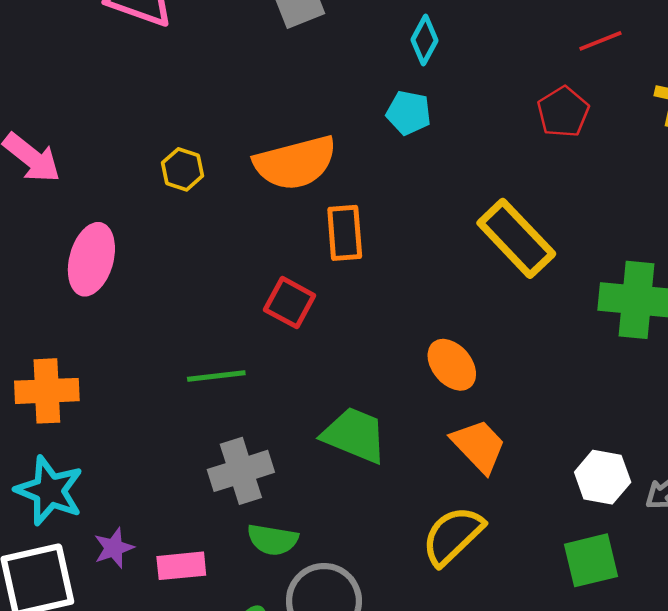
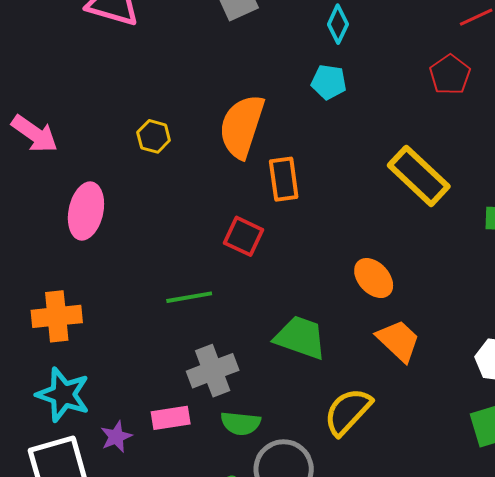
orange semicircle: (295, 163) -> (242, 126), turned 126
yellow semicircle: (453, 536) -> (348, 412), moved
pink rectangle: (181, 566) -> (171, 418), moved

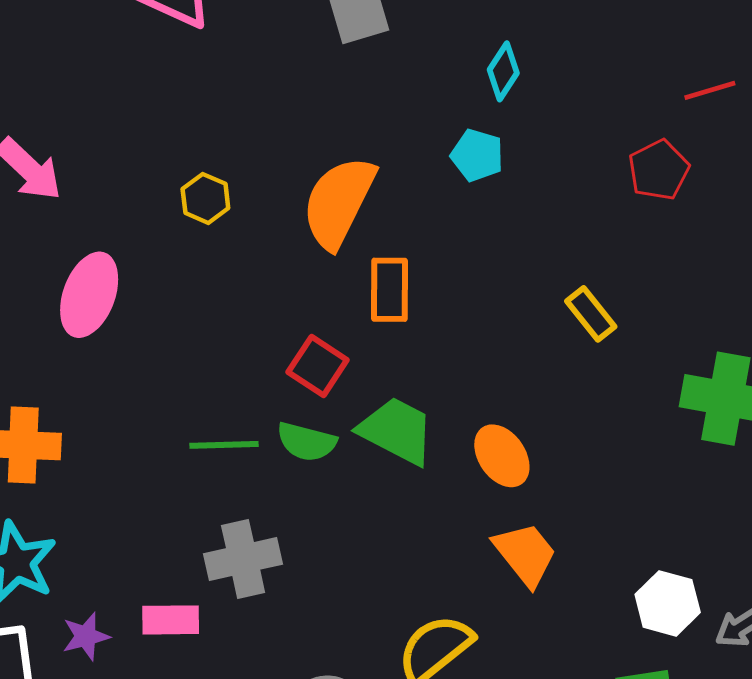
yellow rectangle: (419, 176) -> (591, 314), size x0.6
green trapezoid: (300, 338) -> (397, 431), moved
green semicircle: (241, 423) -> (307, 442), moved

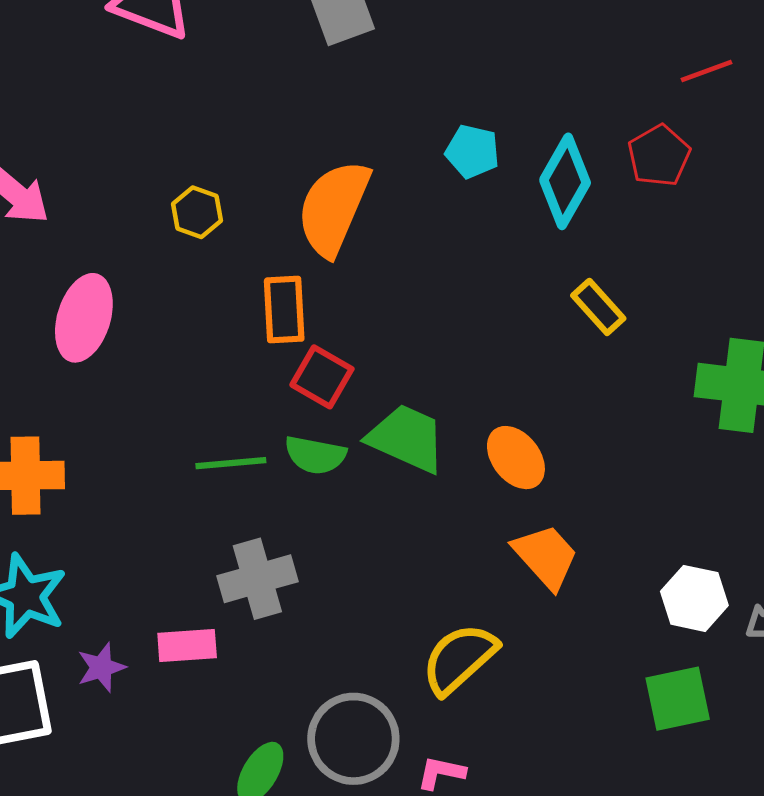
cyan diamond: (503, 71) -> (565, 181), moved, size x1.5
orange rectangle: (390, 290) -> (284, 310), moved

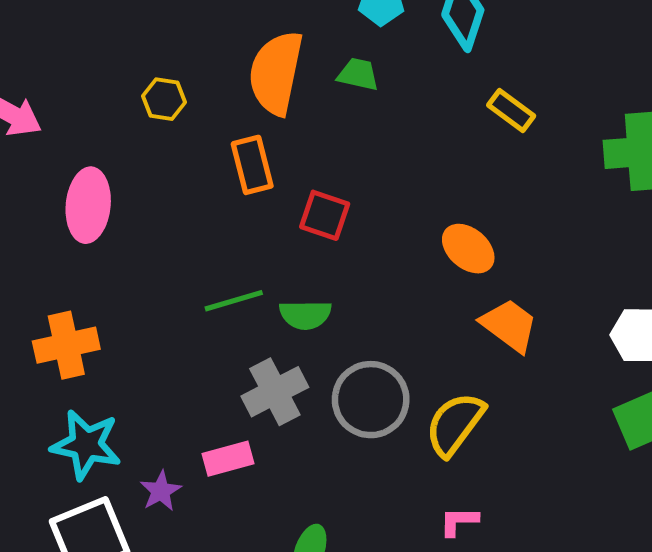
red square: (322, 377) -> (325, 215), moved
green trapezoid: (407, 438) -> (358, 74), moved, size x0.6
green semicircle: (315, 455) -> (305, 315), moved
gray circle: (353, 739) -> (371, 400), moved

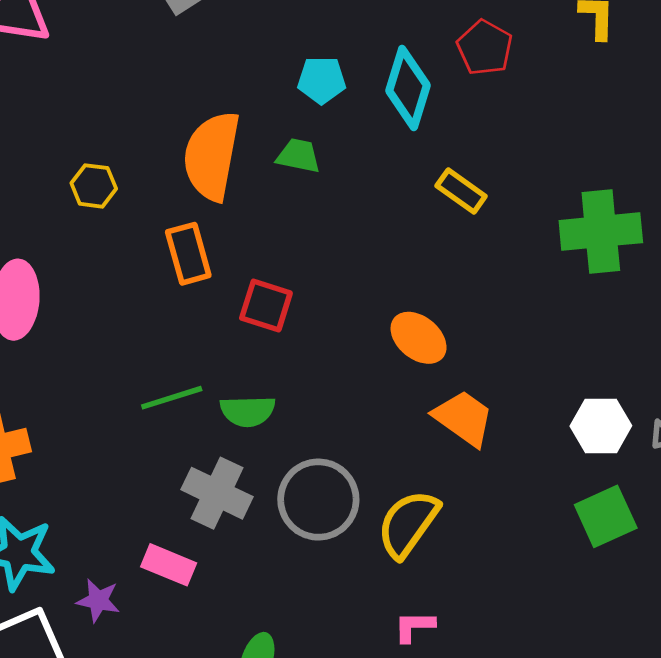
gray cross: (275, 392) -> (217, 493), turned -36
pink rectangle: (228, 459) -> (169, 565), turned 39
purple star: (161, 491) -> (98, 600), turned -30

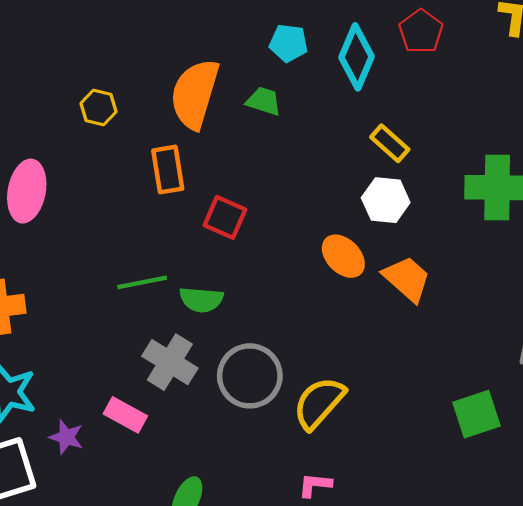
orange trapezoid: (464, 418) -> (407, 279), moved
white hexagon: (601, 426) -> (386, 200), moved

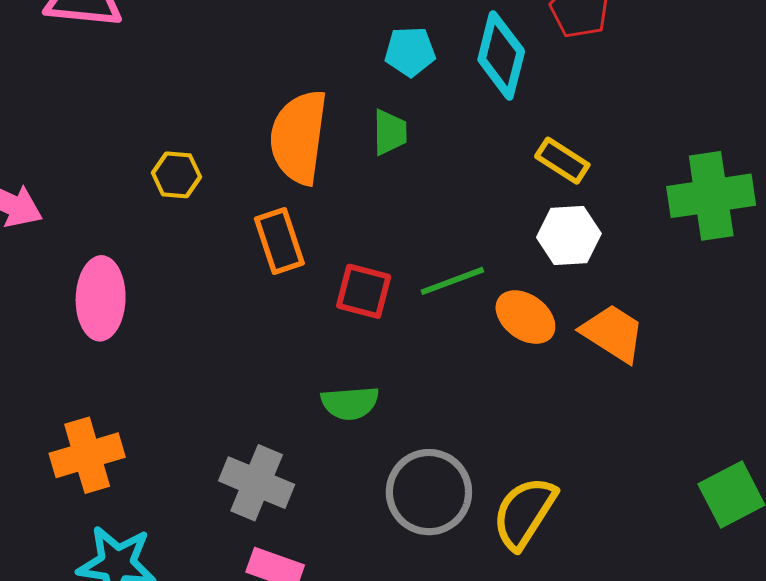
green trapezoid: (264, 101) -> (390, 132), turned 81
green line: (142, 282) -> (452, 281), moved
gray cross: (170, 362) -> (257, 483), moved

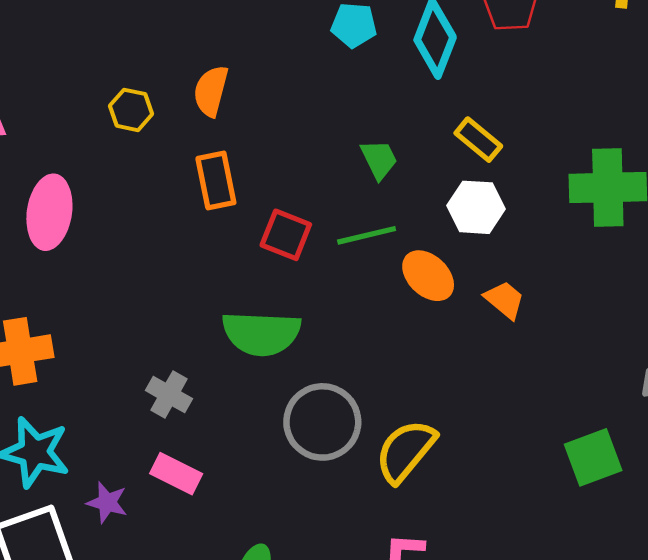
green trapezoid: (390, 132) -> (379, 159), moved, turned -33
orange semicircle: (299, 137) -> (211, 91), moved, size x0.6
orange trapezoid: (613, 333) -> (505, 300), size x0.7
green semicircle: (350, 403) -> (261, 333), size x1.5
gray cross: (257, 483) -> (169, 395), size x0.7

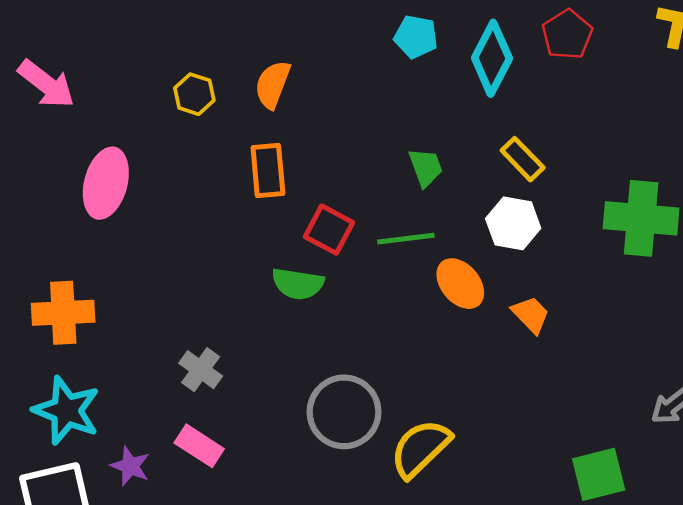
green semicircle: (261, 333) -> (298, 284), moved, size x0.7

